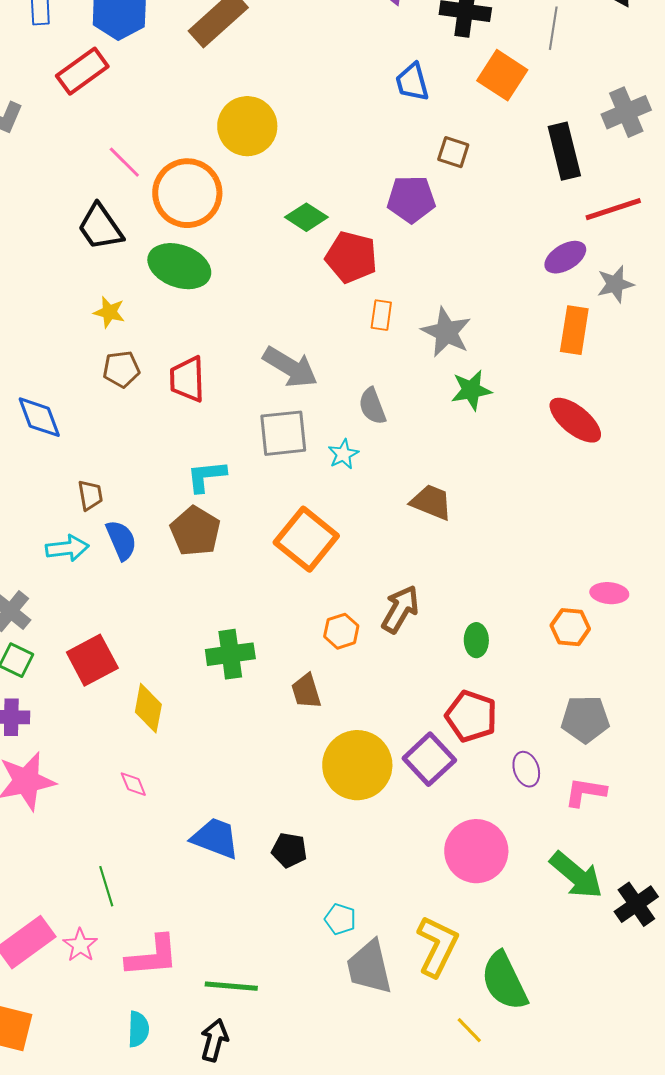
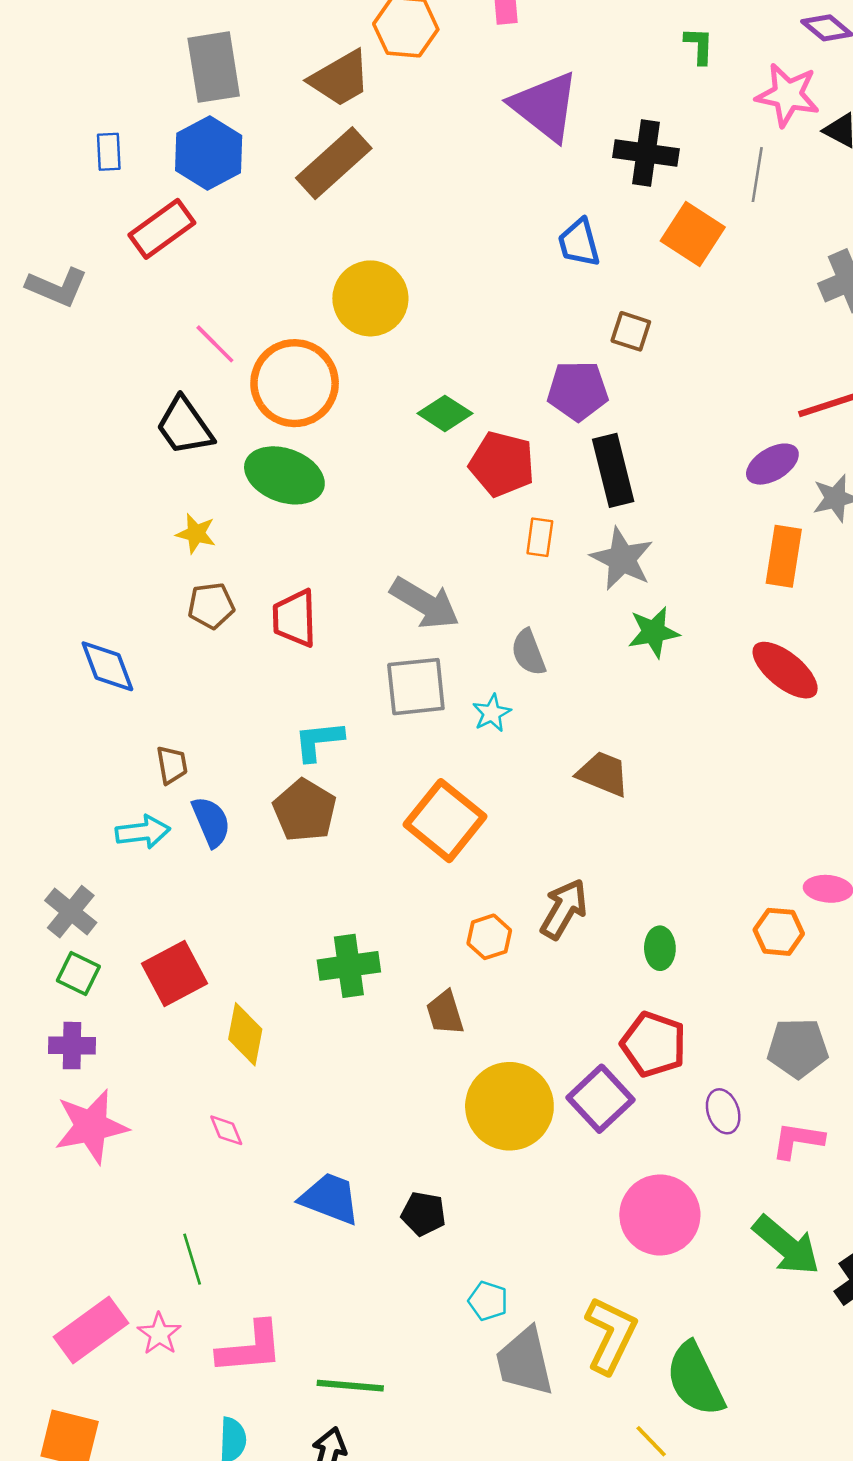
black rectangle: (564, 151) -> (613, 470), moved

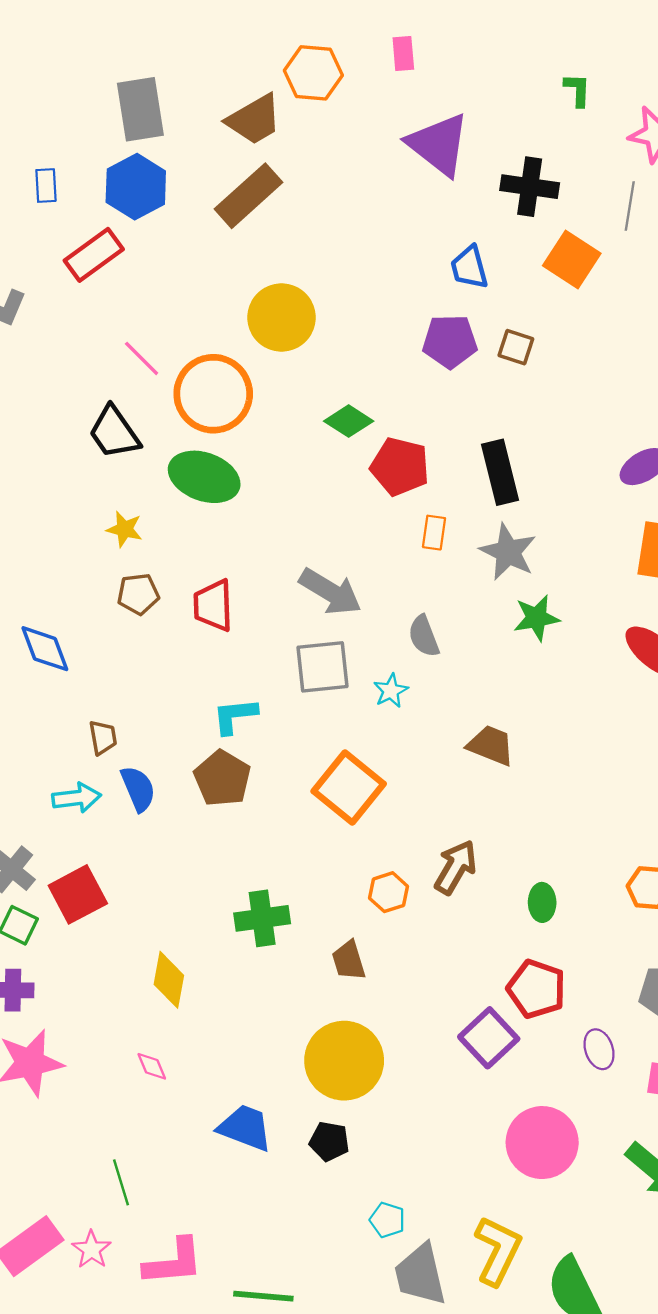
purple pentagon: (578, 391) -> (450, 341), moved
red square: (174, 974) -> (78, 894), moved
yellow circle: (509, 1106) -> (344, 1061), moved

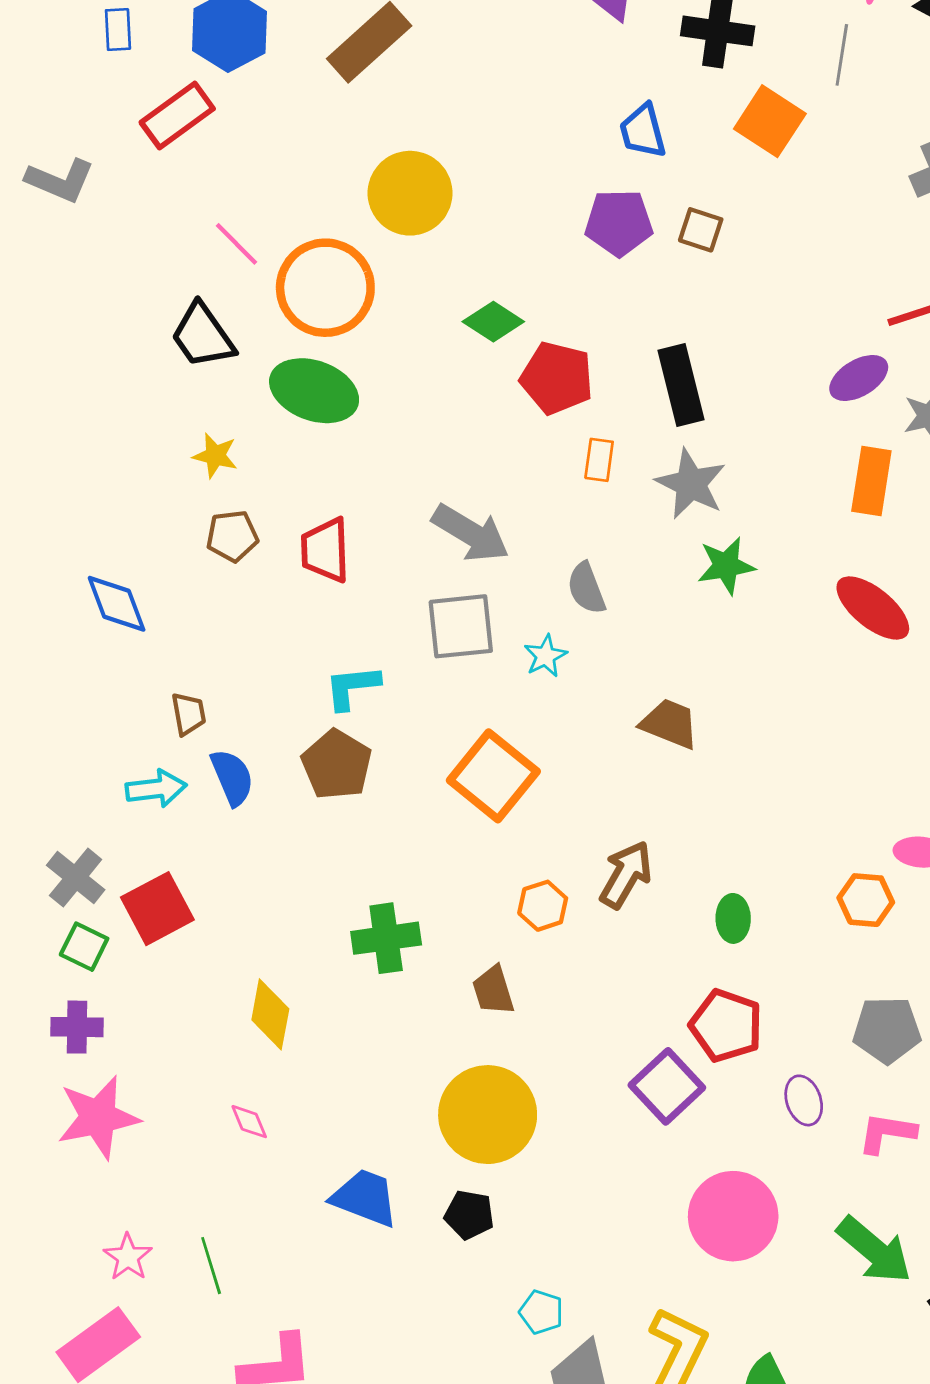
pink star: (91, 1250) -> (128, 1257), moved

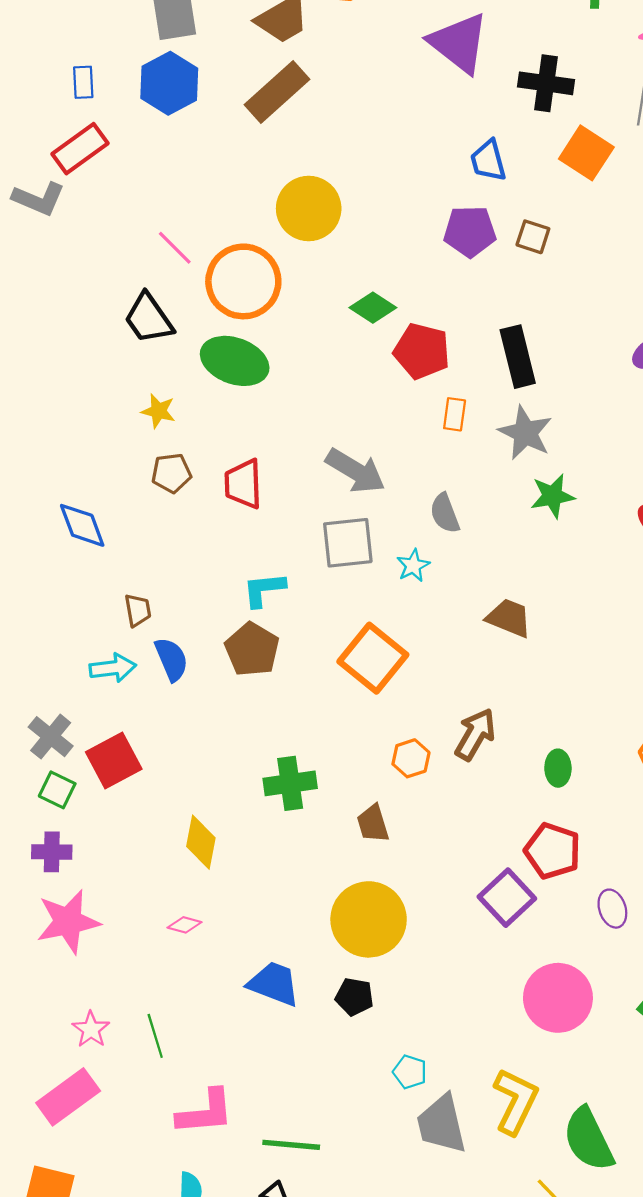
red rectangle: (177, 116) -> (80, 149), moved
pink diamond: (249, 1122) -> (185, 925), turned -52

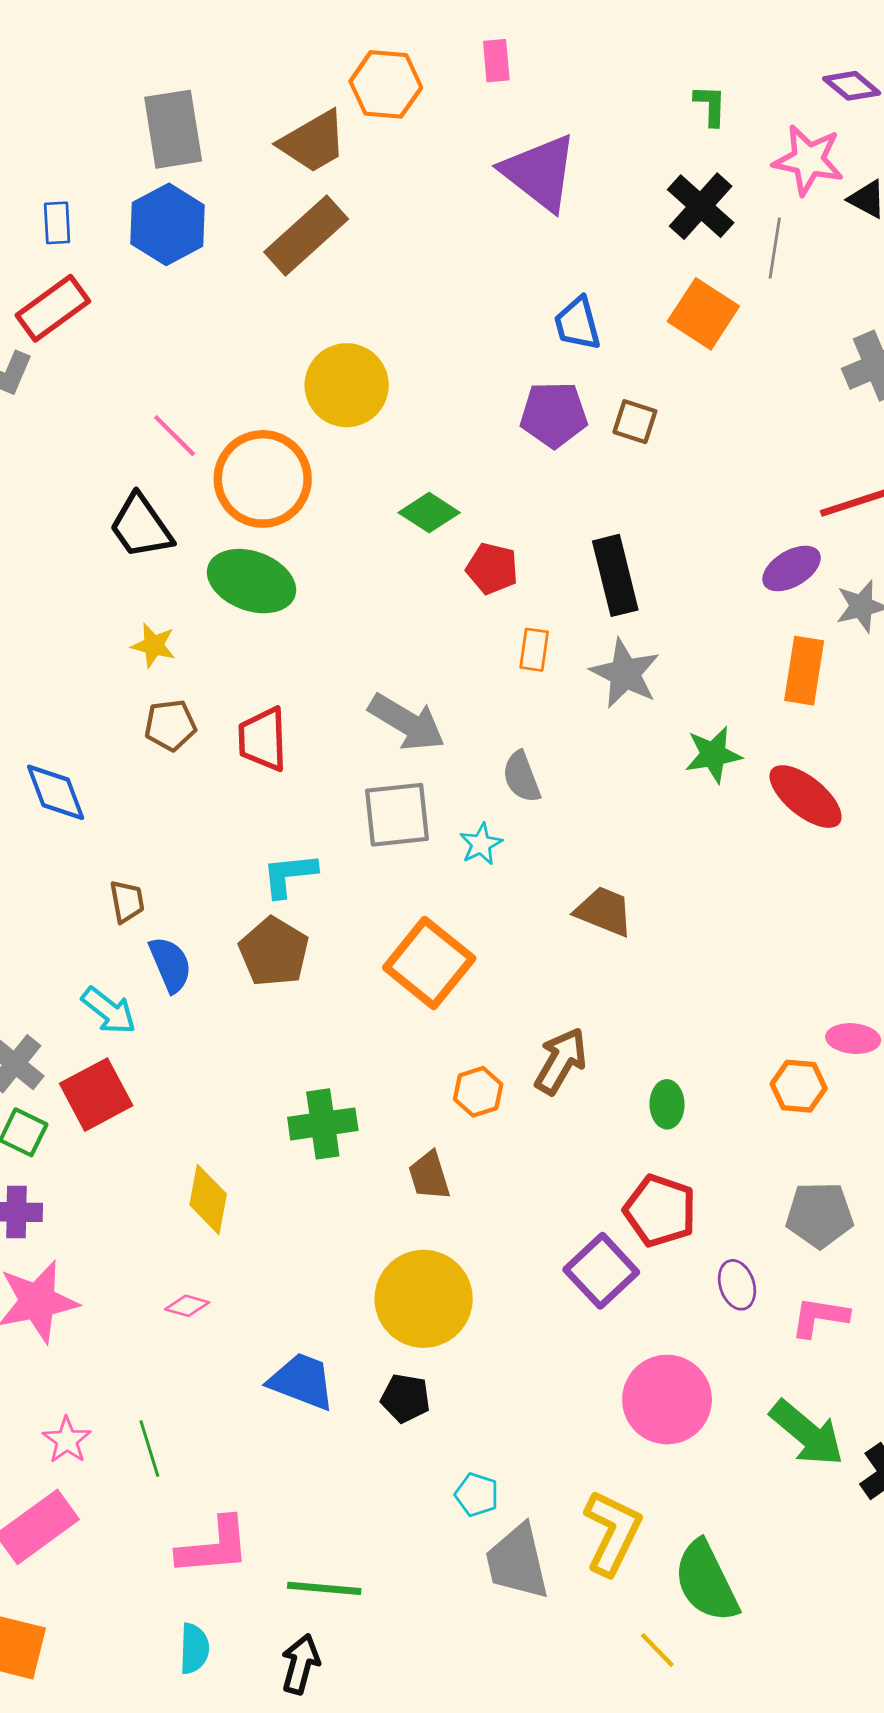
black cross: (546, 83) -> (701, 206), moved, turned 34
red pentagon: (422, 351) -> (492, 568), size x0.7
green star: (553, 496) -> (713, 755), moved
cyan arrow: (113, 668) -> (109, 1011), moved, turned 45

